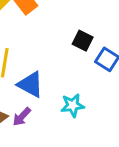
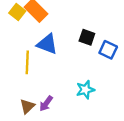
blue triangle: (30, 84) -> (47, 44), moved

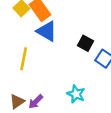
blue triangle: (47, 44) -> (47, 31), moved
cyan star: (85, 90) -> (76, 94), turned 30

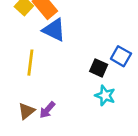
black square: (85, 43) -> (99, 68), moved
cyan star: (76, 94) -> (105, 96), moved

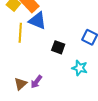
yellow line: (30, 63) -> (20, 33), moved
black square: (99, 68) -> (58, 47), moved

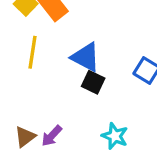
blue triangle: (37, 21) -> (86, 57), moved
cyan star: (80, 68) -> (115, 136), moved

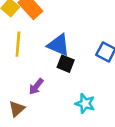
purple arrow: (52, 136) -> (36, 86), moved

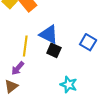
yellow line: (18, 44) -> (25, 46), moved
purple arrow: (36, 86) -> (18, 68), moved

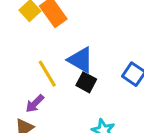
yellow line: (25, 46) -> (47, 74), turned -42

